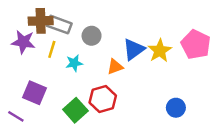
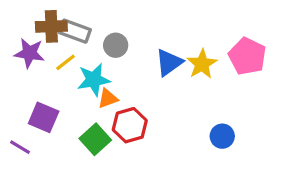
yellow line: (52, 49) -> (65, 62), turned 35
cyan star: (74, 63) -> (94, 80), size x1.5
orange triangle: (115, 67) -> (108, 99), moved

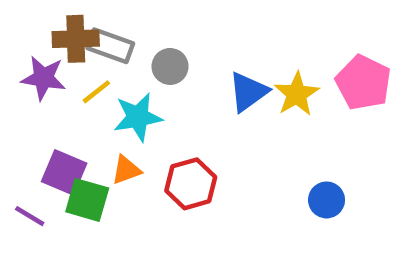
orange triangle: (108, 99) -> (126, 170), moved
green square: (95, 139) -> (87, 200), moved, turned -32

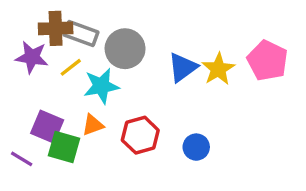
gray circle: (170, 66) -> (125, 49), size x1.5
blue circle: (327, 200) -> (196, 147), moved

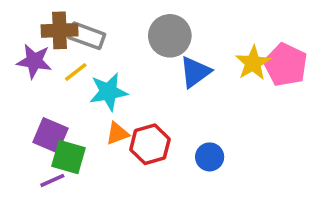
gray circle: (125, 49) -> (170, 36), moved
yellow star: (218, 69) -> (253, 63), moved
orange triangle: (93, 125) -> (117, 133), moved
purple line: (22, 159) -> (52, 180), moved, turned -55

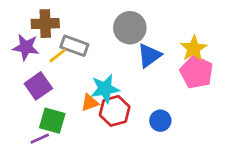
gray rectangle: (87, 36) -> (74, 46), moved
pink pentagon: (286, 65) -> (196, 72), moved
cyan star: (108, 92) -> (105, 89), moved
purple square: (50, 135) -> (38, 86), moved, turned 32

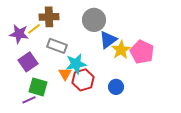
brown cross: (45, 24) -> (49, 17), moved
gray rectangle: (74, 46) -> (57, 46), moved
yellow star: (194, 49) -> (121, 50), moved
yellow line: (58, 55) -> (34, 29), moved
orange triangle: (90, 103) -> (65, 74), turned -40

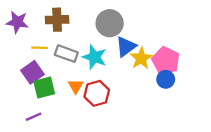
yellow line: (34, 29) -> (39, 48), moved, turned 40
purple star: (19, 34) -> (17, 22), moved
cyan star: (76, 64) -> (94, 57), moved, turned 30
green square: (38, 87) -> (44, 87), moved, turned -30
blue circle: (116, 87) -> (166, 79), moved

